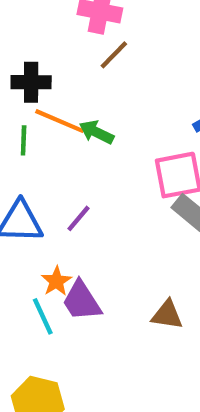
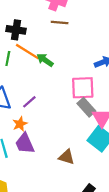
brown line: (114, 55) -> (60, 22), turned 42
orange star: (56, 281) -> (20, 124), moved

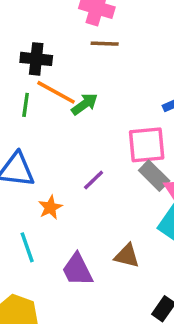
green arrow: (45, 60) -> (85, 104), turned 112
purple line: (29, 102) -> (94, 180), moved
purple trapezoid: (25, 144) -> (77, 270), moved

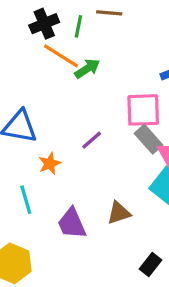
black cross: (36, 59) -> (44, 24), turned -32
green line: (26, 105) -> (78, 26), moved
brown triangle: (127, 256) -> (119, 213), turned -35

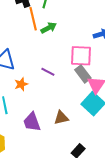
orange line: (61, 56) -> (33, 19), turned 40
purple line: (92, 140) -> (48, 72), turned 64

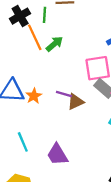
orange star: (21, 84) -> (34, 96), moved
brown triangle: (61, 118) -> (76, 102), moved

